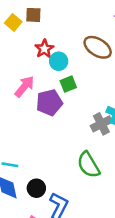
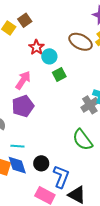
brown square: (33, 15) -> (25, 20), turned -32
purple pentagon: (49, 103) -> (23, 106), moved

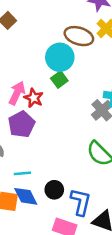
red star: (36, 47) -> (34, 98), moved
cyan circle: (49, 56) -> (60, 57), moved, size x1.5

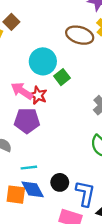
cyan circle: (60, 57) -> (43, 61), moved
pink arrow: (17, 93) -> (22, 91), turned -80
purple pentagon: (21, 124) -> (27, 121), turned 30

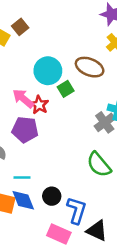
brown ellipse: (80, 35) -> (90, 67), moved

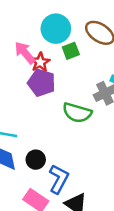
purple pentagon: (25, 130) -> (41, 83), moved
green semicircle: (99, 165) -> (77, 113), moved, turned -44

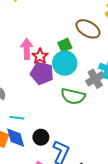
cyan circle: (56, 29) -> (65, 63), moved
pink arrow: (25, 53) -> (27, 49), turned 42

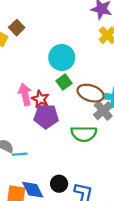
brown ellipse: (88, 29) -> (91, 93), moved
cyan circle: (65, 63) -> (62, 58), moved
cyan line: (17, 118) -> (20, 154), moved

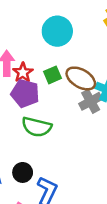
green square: (64, 82) -> (53, 75), moved
green semicircle: (84, 134) -> (37, 127), moved

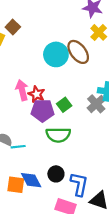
green square: (53, 75) -> (64, 105), moved
brown ellipse: (81, 78) -> (78, 52), moved, turned 35

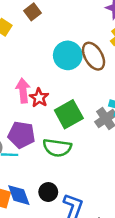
brown square: (13, 27) -> (33, 12), moved
green square: (64, 105) -> (69, 114), size x1.6
purple pentagon: (42, 110) -> (21, 135), moved

